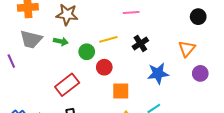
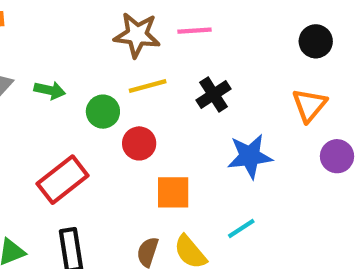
brown star: (67, 15) -> (137, 35), moved
black circle: (198, 17) -> (316, 41), moved

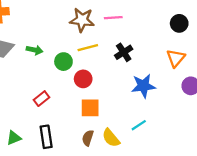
red rectangle: (63, 180) -> (42, 99), size x0.6
orange square: (173, 192) -> (90, 108), moved

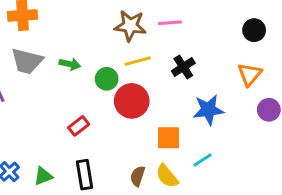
red circle: (83, 79) -> (132, 101), size x1.5
orange square: (90, 108) -> (169, 138), moved

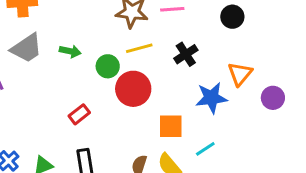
black circle: (254, 30) -> (232, 17), moved
gray trapezoid: (27, 61) -> (27, 48), turned -48
orange triangle: (250, 74) -> (240, 74), moved

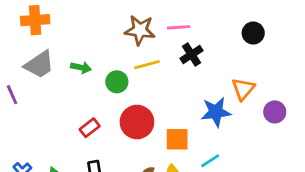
black circle: (232, 17) -> (253, 33), moved
black cross: (186, 54) -> (191, 55), moved
red circle: (133, 89) -> (137, 122), moved

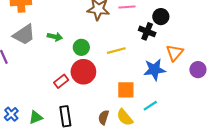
black circle: (253, 33) -> (161, 17), moved
black cross: (191, 55) -> (147, 31), moved, turned -35
yellow line: (147, 65) -> (116, 51), moved
red circle: (137, 122) -> (83, 72), moved

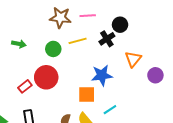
black cross: (147, 31) -> (107, 39), turned 35
green circle: (81, 47) -> (53, 49), moved
yellow line: (116, 51) -> (78, 41), moved
blue star: (154, 70) -> (102, 75), moved

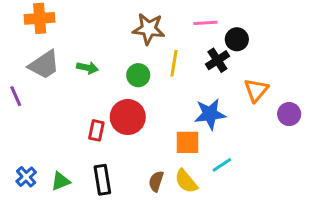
pink line: (88, 16) -> (205, 23), moved
yellow line: (78, 41) -> (174, 63), turned -66
red rectangle: (25, 86) -> (96, 130), turned -40

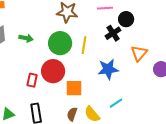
yellow line: (174, 63) -> (84, 45), moved
green circle: (138, 75) -> (60, 43), size x1.5
orange square: (188, 142) -> (74, 88), moved

